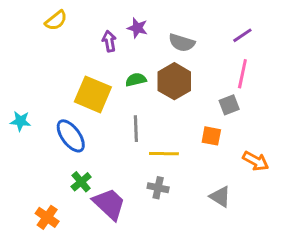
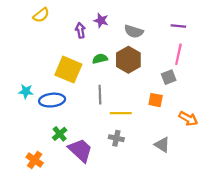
purple line: (242, 35) -> (178, 26), turned 40
cyan star: (20, 121) -> (26, 91), moved
blue ellipse: (71, 136) -> (52, 100), turned -60

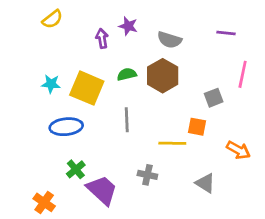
pink line: (178, 54) -> (243, 74), moved
cyan star: (26, 91) -> (51, 84), moved
yellow line: (121, 113) -> (172, 143), moved

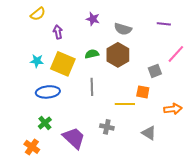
purple arrow: (102, 38) -> (58, 32), moved
pink line: (243, 74) -> (176, 54), turned 30
orange arrow: (238, 150) -> (173, 109), turned -36
green cross: (76, 169) -> (45, 123), moved

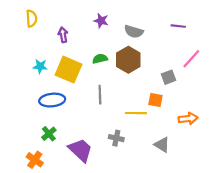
yellow semicircle: (38, 14) -> (31, 18), moved, turned -56

